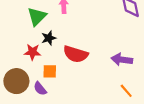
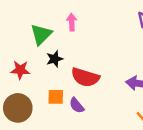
red star: (33, 52) -> (20, 70), moved
purple semicircle: (40, 89) -> (77, 105), moved

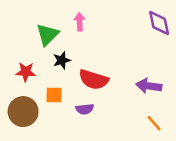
orange square: (56, 97) -> (54, 95), moved
purple semicircle: (77, 105) -> (85, 109), turned -56

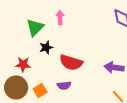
red star: (26, 72) -> (23, 64), moved
orange square: (54, 95) -> (40, 90), moved, turned -32

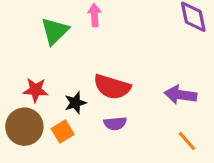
black star: (46, 47) -> (75, 103), moved
purple semicircle: (64, 85) -> (115, 123), moved

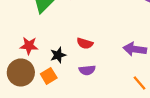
red semicircle: (112, 87) -> (85, 43), size x0.6

